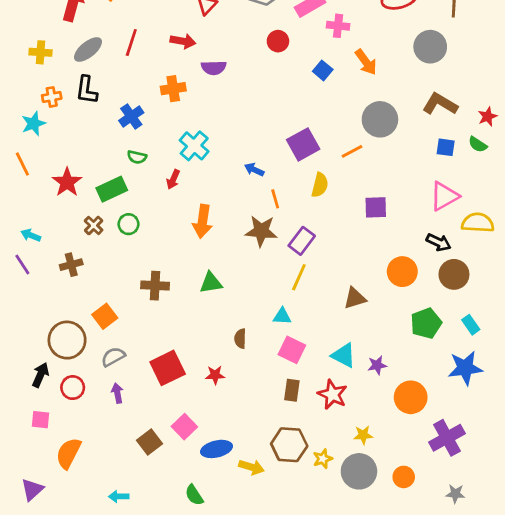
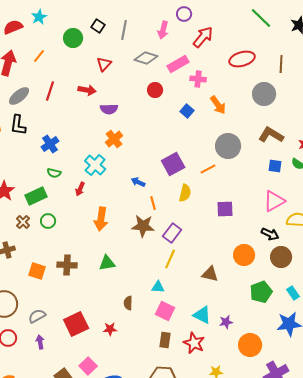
orange cross: (173, 89) -> (114, 139), moved, turned -30
brown triangle: (355, 298) -> (210, 274), turned 30
orange square: (105, 316) -> (37, 271), moved, turned -36

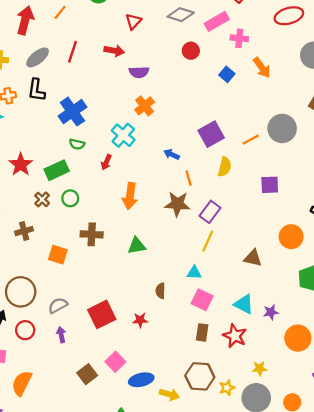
blue cross: (50, 144) -> (72, 112), size x1.4
gray circle: (228, 146) -> (282, 128), moved
brown cross: (67, 265) -> (92, 234), moved

